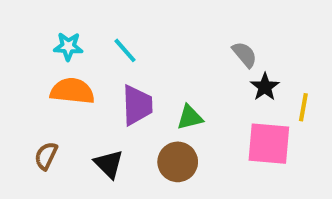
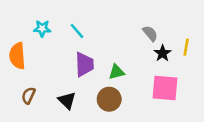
orange semicircle: (72, 91) -> (17, 56), moved, turned -100
yellow line: (303, 107) -> (186, 47), moved

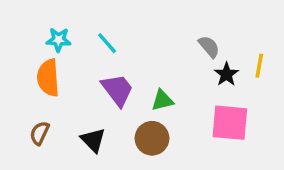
orange semicircle: (17, 56) -> (48, 78), moved
purple trapezoid: (84, 64) -> (117, 90), turned -35

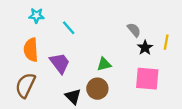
cyan star: (59, 40) -> (36, 16), moved
purple trapezoid: (117, 90) -> (60, 63), moved
brown semicircle: (40, 133) -> (25, 85), size x1.6
black triangle: (93, 140) -> (73, 96), moved

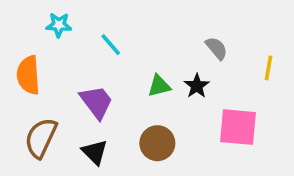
black star: (145, 48) -> (197, 86), moved
orange semicircle: (31, 50) -> (28, 75), moved
green triangle: (104, 64) -> (159, 86), moved
black triangle: (73, 96) -> (95, 152), moved

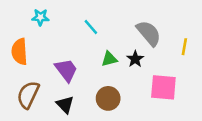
cyan line: (111, 45) -> (91, 27), moved
gray semicircle: (216, 48) -> (149, 33), size x1.6

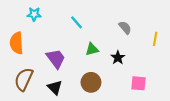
gray semicircle: (149, 33) -> (125, 28), size x0.6
black star: (135, 59) -> (118, 58), moved
pink square: (163, 87) -> (139, 83), moved, size x0.7

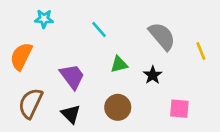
gray semicircle: (125, 28) -> (162, 36), size x1.6
yellow line: (155, 39) -> (201, 51), turned -32
orange semicircle: (17, 43) -> (21, 56), turned 30

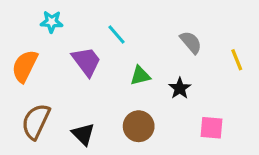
gray semicircle: (162, 36) -> (191, 42), size x0.7
purple trapezoid: (72, 76) -> (86, 61), moved

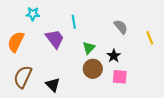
cyan line: (116, 34) -> (74, 22), turned 32
green triangle: (140, 76) -> (89, 48), turned -32
brown circle: (139, 126) -> (93, 69), moved
pink square: (211, 128) -> (120, 77), moved

